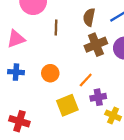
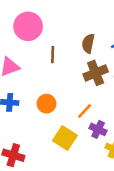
purple cross: (98, 97) -> (98, 129), turned 35
yellow square: (67, 105) -> (65, 138), turned -35

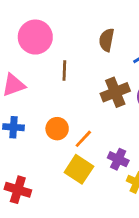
brown semicircle: (88, 44) -> (107, 40), moved
orange line: (85, 111) -> (83, 139), moved

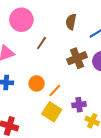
brown line: (64, 70) -> (42, 43), turned 32
purple cross: (118, 159) -> (79, 105), turned -32

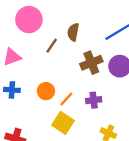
brown semicircle: (71, 22) -> (73, 32), moved
purple cross: (79, 105) -> (94, 100), moved

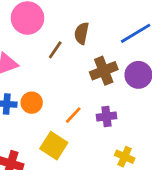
orange circle: (46, 91) -> (32, 103), moved
yellow square: (63, 123) -> (54, 146), moved

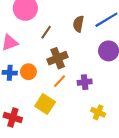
brown semicircle: (82, 33) -> (78, 24), moved
brown cross: (104, 71) -> (58, 58), moved

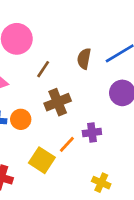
orange line: (60, 81) -> (67, 144), moved
yellow cross: (98, 112) -> (101, 183), moved

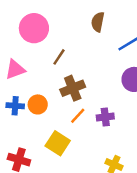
brown semicircle: (84, 59) -> (98, 22), moved
orange line: (67, 144) -> (78, 116), moved

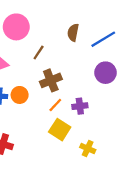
brown semicircle: (98, 22) -> (73, 32), moved
yellow square: (58, 143) -> (60, 130), moved

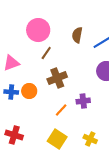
pink circle: (16, 27) -> (38, 30), moved
orange line: (55, 105) -> (61, 110), moved
yellow square: (60, 130) -> (57, 139), moved

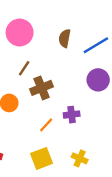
brown line: (46, 53) -> (24, 68), moved
yellow square: (57, 139) -> (42, 158), turned 36

